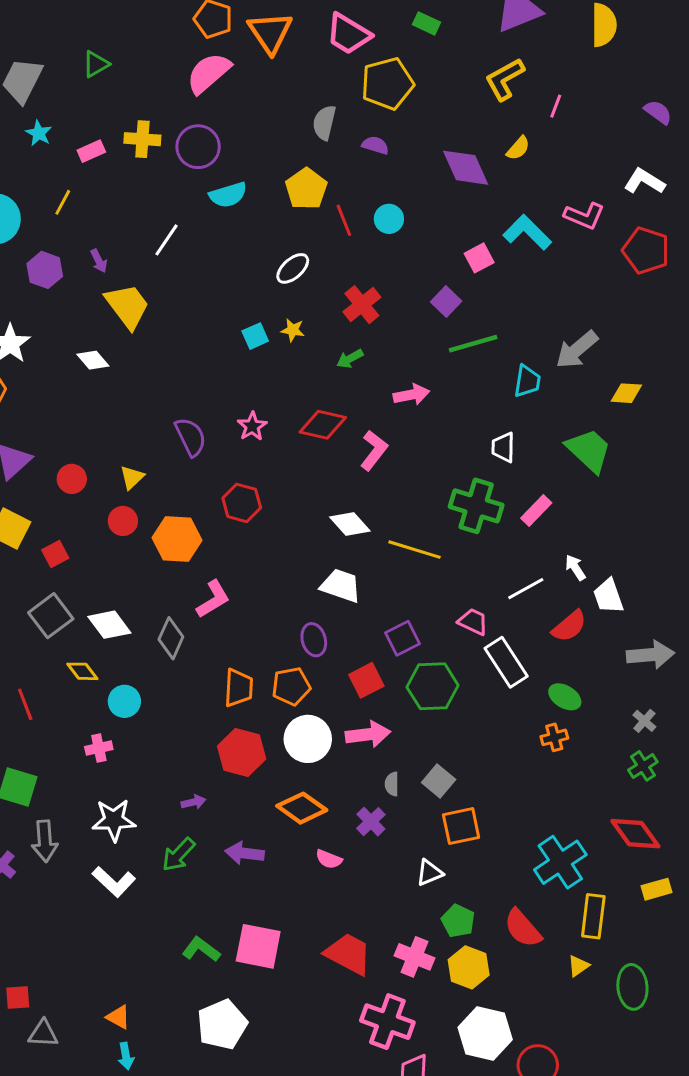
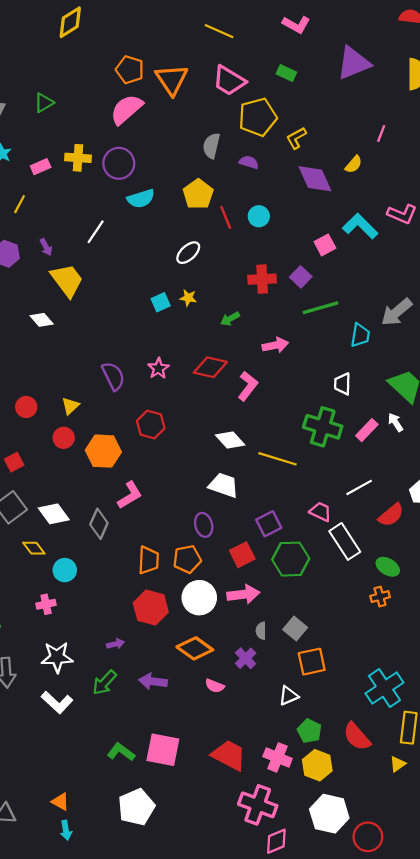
yellow L-shape: (505, 79) -> (296, 138), moved, size x0.7
red cross: (362, 305) -> (262, 279), moved, turned 36
white arrow: (575, 568) -> (395, 422), moved

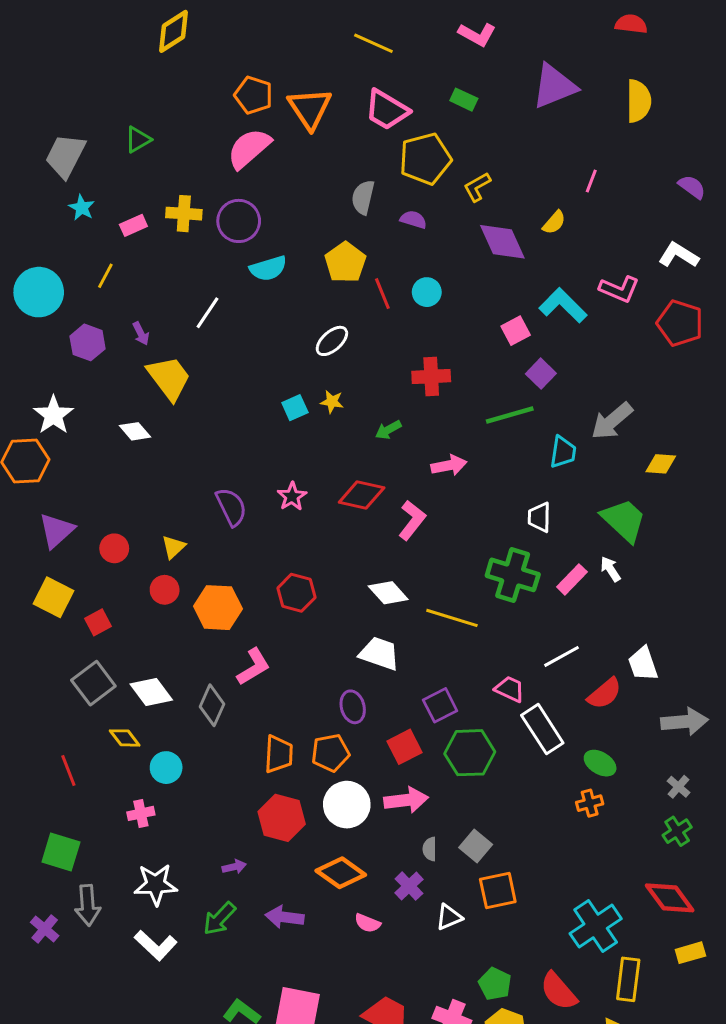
purple square: (301, 277) -> (541, 374), moved
red hexagon: (151, 425) -> (296, 593), moved
white triangle: (289, 696) -> (449, 917), moved

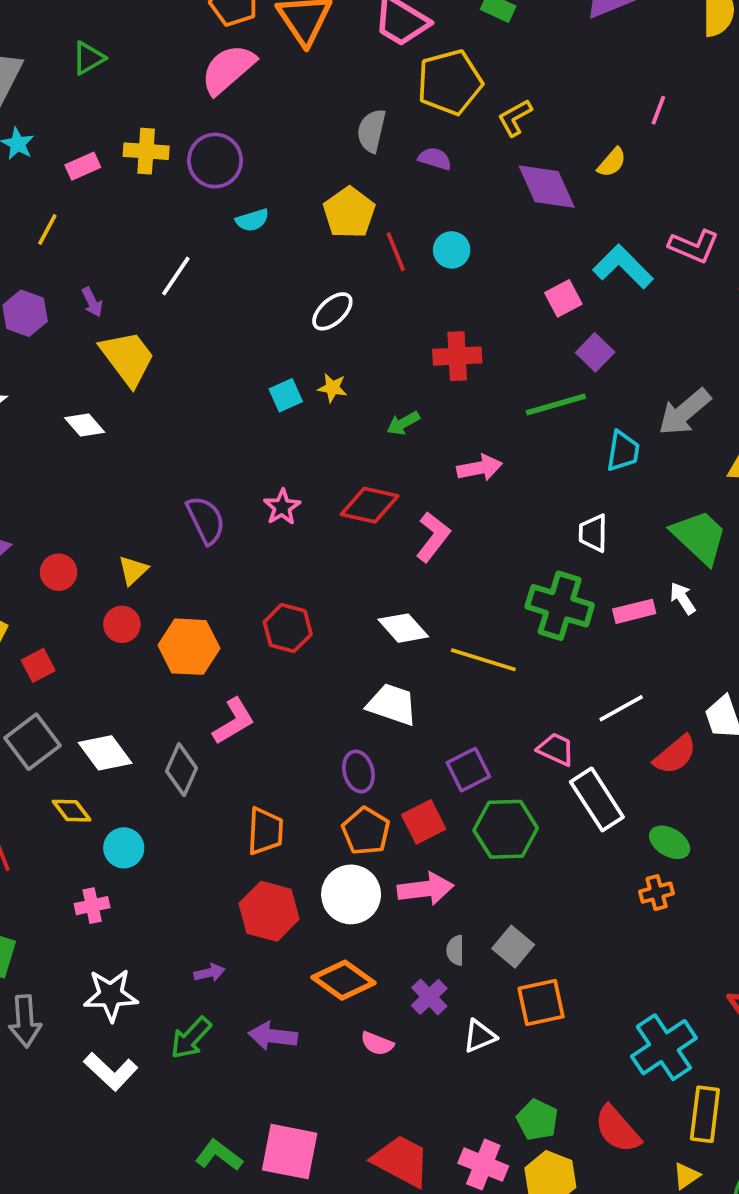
cyan semicircle: (268, 268) -> (252, 220), size x0.7
pink rectangle: (572, 579) -> (634, 611), turned 32
orange pentagon: (330, 753) -> (366, 831), moved, turned -30

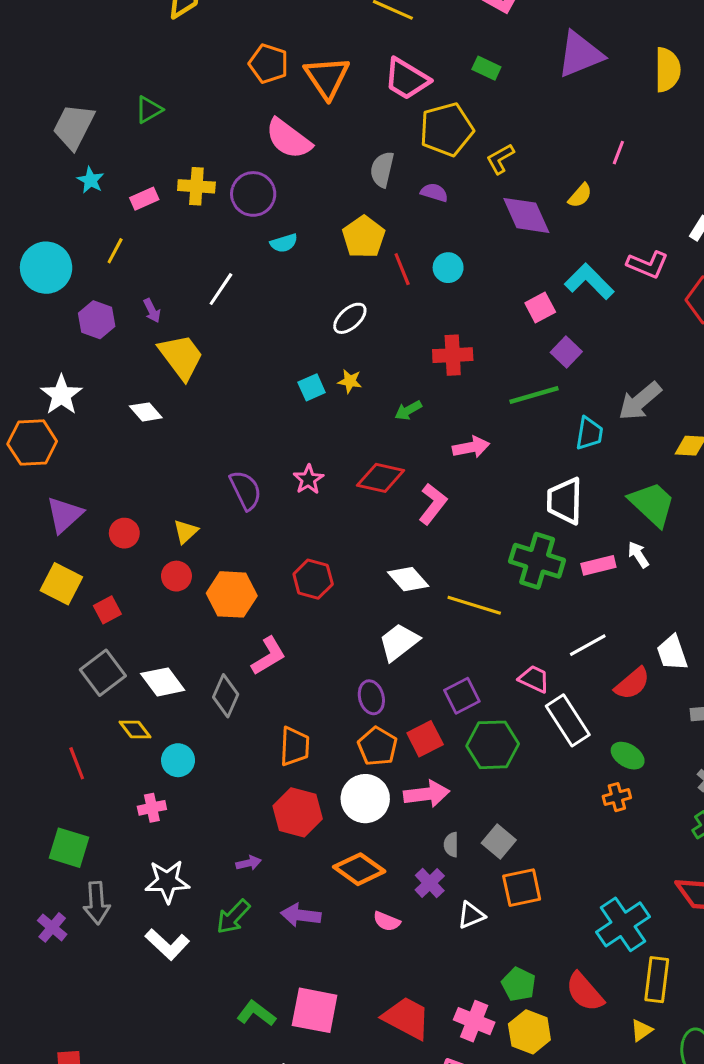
pink semicircle: (228, 69) -> (288, 139), moved, turned -102
white trapezoid: (593, 533) -> (565, 501), size x1.5
white trapezoid: (392, 704) -> (399, 642), turned -57

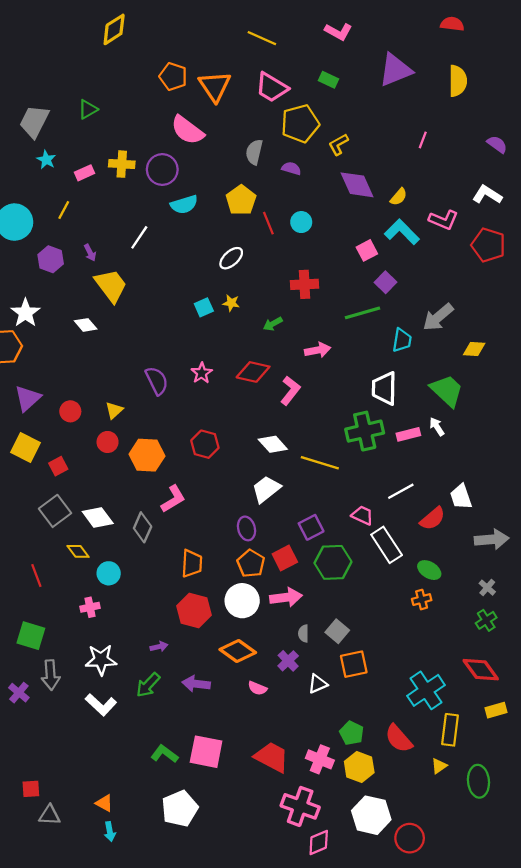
yellow semicircle: (580, 196) -> (399, 197), moved
cyan semicircle: (284, 243) -> (184, 205), size x1.4
green cross: (537, 561) -> (365, 431), turned -30

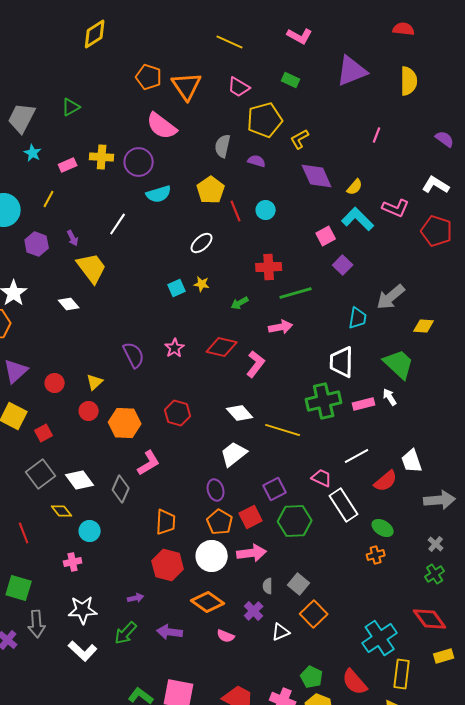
pink trapezoid: (272, 87) -> (239, 87), size x0.7
green line: (362, 313) -> (296, 293), moved
orange square: (354, 664) -> (314, 614), turned -32

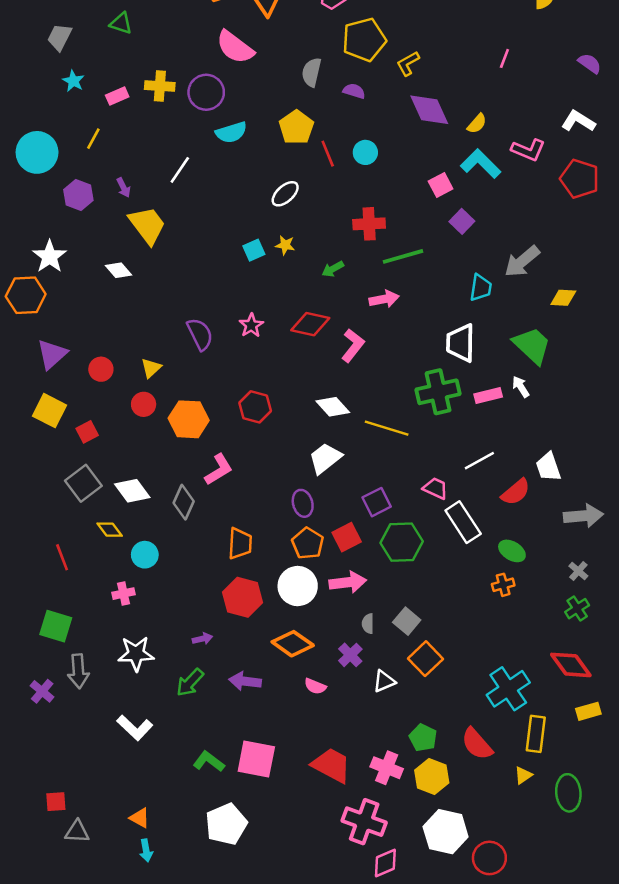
green triangle: (71, 107) -> (121, 23), turned 48
gray trapezoid: (22, 118) -> (60, 37), size x0.7
white L-shape: (83, 651) -> (135, 728), moved

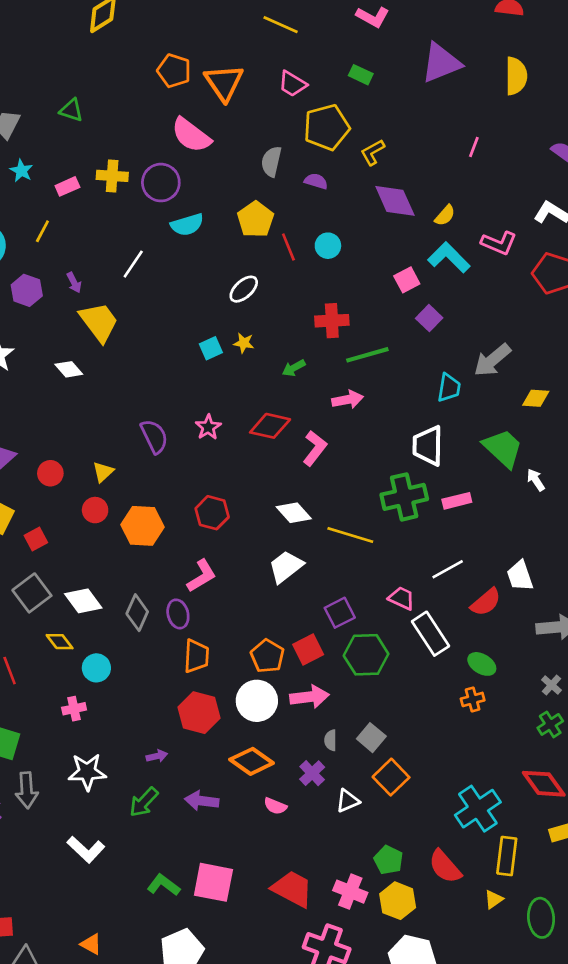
white arrow: (521, 387) -> (536, 480), moved
pink L-shape: (219, 469) -> (202, 576), moved
purple ellipse: (303, 503) -> (178, 614), moved

